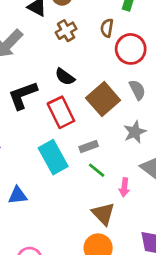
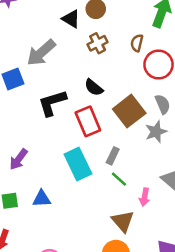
gray star: (135, 132) -> (156, 132), moved
gray rectangle: (89, 147) -> (113, 156), turned -48

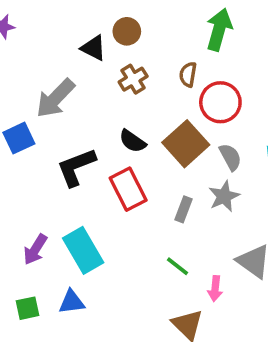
brown square: (129, 111) -> (186, 144), moved
gray rectangle: (113, 156) -> (183, 209), moved
cyan rectangle: (78, 164) -> (83, 250), moved

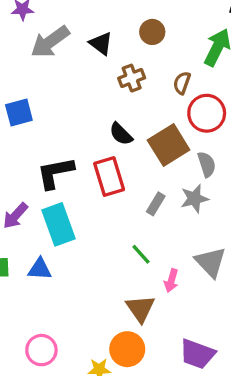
brown circle: (127, 31) -> (152, 32), moved
gray arrow: (55, 98) -> (50, 42), moved
black L-shape: (76, 167) -> (55, 173), moved

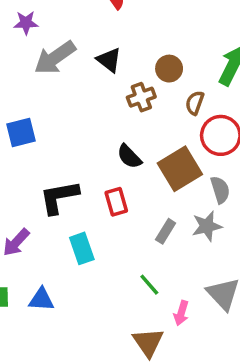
brown circle: (152, 32) -> (169, 69), moved
red rectangle: (109, 177) -> (116, 202), size x0.7
cyan rectangle: (58, 224) -> (82, 248), moved, size x0.7

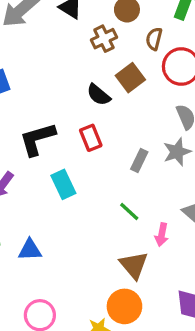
brown square: (180, 169) -> (130, 78), moved, size x0.7
blue triangle: (41, 299) -> (30, 250), moved

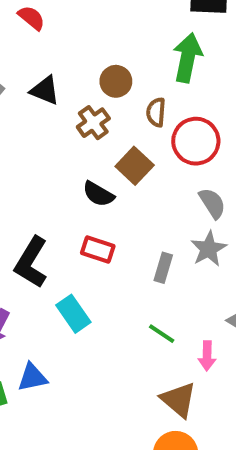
red rectangle: (91, 138) -> (98, 250), turned -40
black L-shape: (37, 139) -> (31, 262), turned -33
blue triangle: (30, 250) -> (32, 377), moved

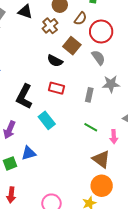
brown semicircle: (156, 112) -> (81, 19), turned -144
gray semicircle: (212, 203) -> (98, 57), moved
gray star: (209, 249) -> (111, 84), turned 30

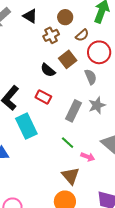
gray star: (111, 84) -> (97, 105), turned -30
gray rectangle: (89, 95) -> (73, 111), size x1.5
cyan rectangle: (47, 120) -> (26, 126), size x1.4
pink arrow: (114, 137) -> (88, 157), turned -80

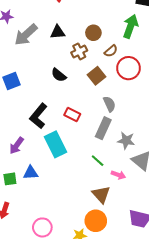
black triangle: (30, 16) -> (58, 32), turned -35
black semicircle: (48, 70) -> (59, 75), moved
gray semicircle: (91, 77) -> (109, 104), moved
gray star: (97, 105) -> (126, 141), moved, turned 30

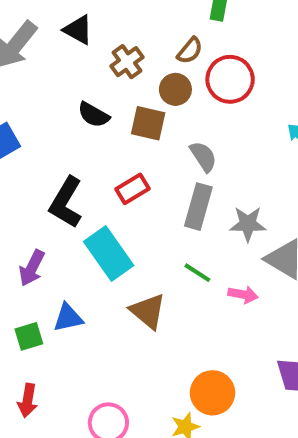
black triangle: (58, 32) -> (78, 30), turned 42
brown circle: (93, 33) -> (175, 89), moved
brown square: (96, 76) -> (148, 123), moved, turned -30
red rectangle: (72, 114) -> (133, 189), turned -49
brown triangle: (101, 194) -> (148, 311), moved

